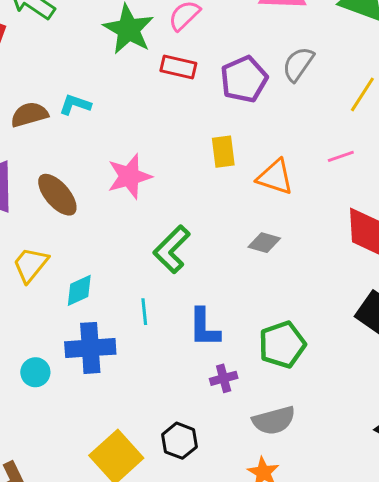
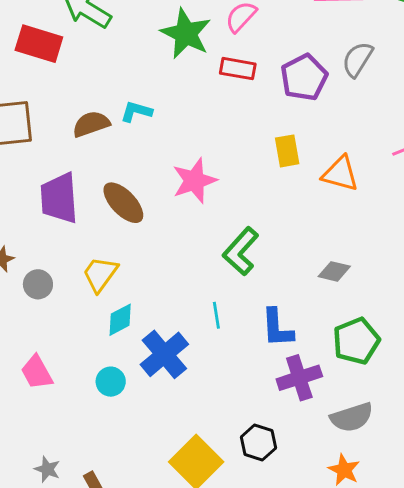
gray diamond: (264, 243) -> (334, 271), moved
cyan diamond: (79, 290) -> (120, 320), moved
blue cross: (90, 348) -> (164, 354), turned -33
purple cross: (224, 378) -> (299, 378), size x1.6

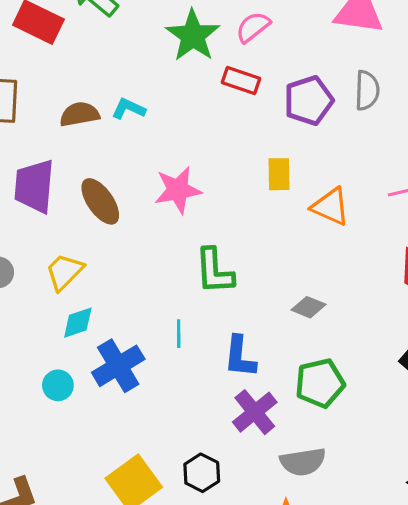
gray semicircle: (357, 59) -> (367, 90), turned 141
green L-shape: (241, 251) -> (214, 271), turned -54
purple cross: (299, 378) -> (255, 412), turned -30

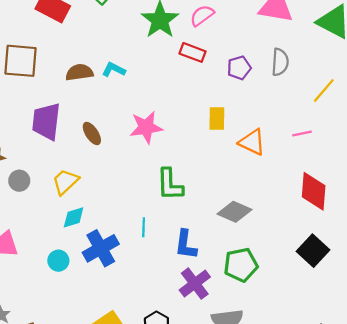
purple pentagon: (309, 101) -> (239, 68), size x0.7
brown ellipse: (100, 201) -> (92, 133), size x0.7
gray diamond: (308, 307) -> (234, 212), size x1.4

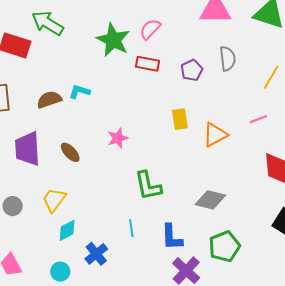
pink star: (146, 127) -> (118, 138), size x0.7
orange triangle: (252, 142) -> (215, 135), turned -44
blue cross: (101, 248) -> (96, 254), size x0.7

